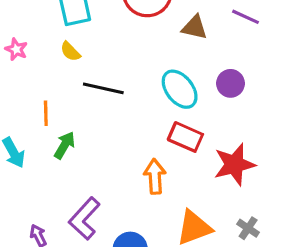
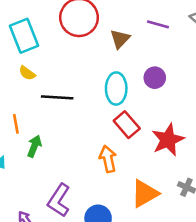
brown triangle: (195, 27) -> (120, 39), turned -50
cyan ellipse: (180, 89) -> (116, 89), turned 48
red rectangle: (185, 137) -> (127, 125), turned 35

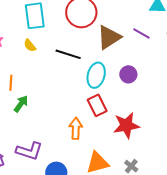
brown triangle: (120, 39) -> (109, 37), size x1.5
black line: (57, 97) -> (68, 54), moved
purple L-shape: (59, 200) -> (29, 151), turned -120

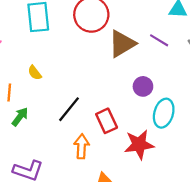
yellow semicircle: (30, 45) -> (35, 73), moved
black line: (68, 54) -> (69, 109), moved, turned -70
cyan ellipse: (96, 75) -> (164, 113), moved

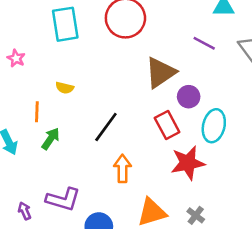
brown triangle: (122, 44) -> (160, 73), moved
yellow semicircle: (35, 73) -> (65, 88), turned -35
red rectangle: (107, 121) -> (167, 125), moved

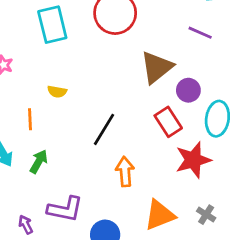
green arrow: (51, 139) -> (39, 162), moved

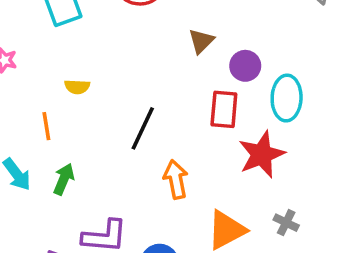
brown triangle: (157, 67) -> (201, 41), size x0.6
red rectangle: (168, 122) -> (224, 109), turned 44

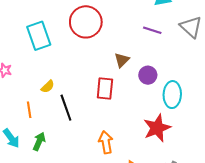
yellow semicircle: (77, 87) -> (48, 87), turned -48
red rectangle: (224, 109) -> (105, 88), moved
black line: (143, 128) -> (66, 108), moved, turned -45

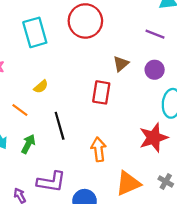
purple circle: (148, 75) -> (155, 70), moved
black line: (66, 108) -> (60, 126), moved
orange line: (29, 110) -> (20, 110), turned -49

